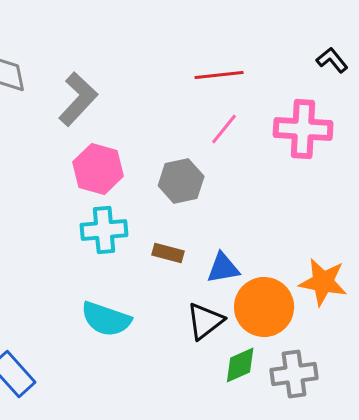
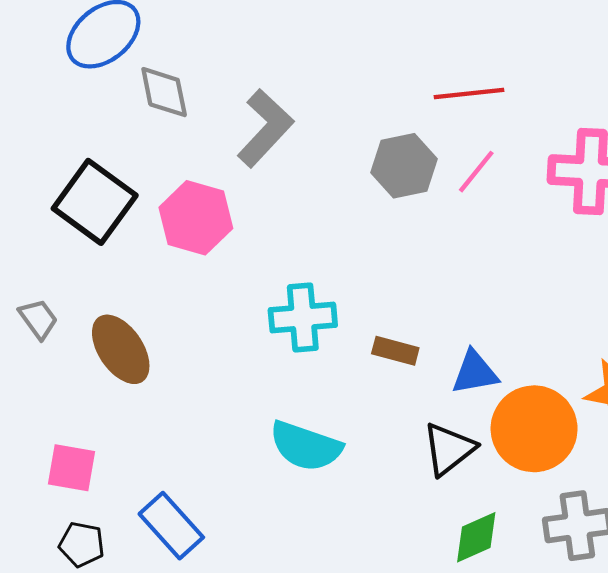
pink hexagon: (98, 169) -> (196, 218), moved
gray hexagon: (181, 181) -> (404, 166), moved
green diamond: (240, 365) -> (476, 537), moved

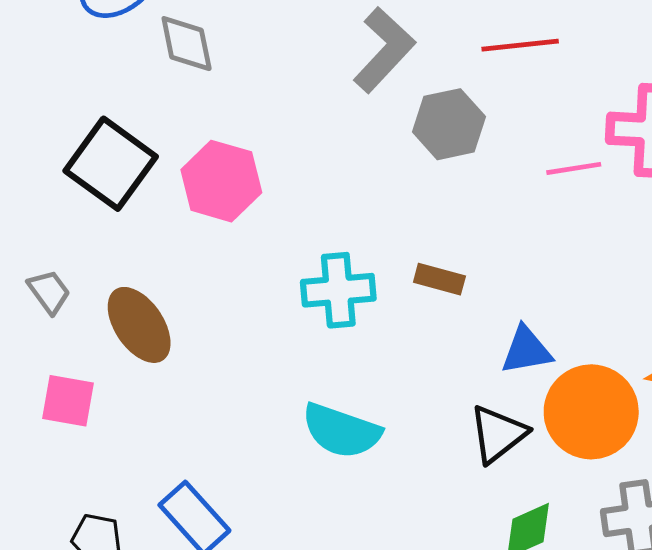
gray L-shape: (265, 128) -> (384, 50), moved
pink line: (476, 172) -> (574, 168), moved, turned 42
brown rectangle: (395, 351) -> (439, 279), moved
pink square: (72, 468) -> (68, 401), moved

